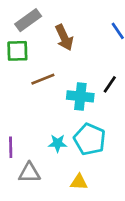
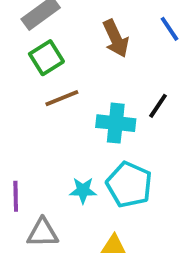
brown arrow: (64, 38) -> (116, 38), moved
green square: (17, 51) -> (46, 58), moved, turned -30

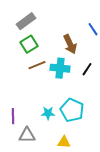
brown arrow: (116, 38) -> (70, 44), moved
cyan cross: (116, 123) -> (60, 68), moved

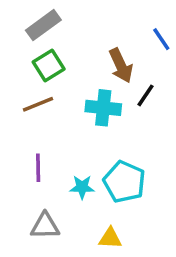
brown line: (37, 65) -> (38, 104), moved
black line: (87, 69) -> (145, 95), moved
purple line: (13, 116) -> (38, 168), moved

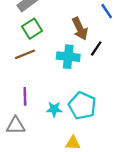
gray triangle: (45, 226) -> (16, 126), moved

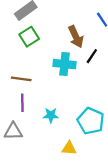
brown line: (25, 54) -> (21, 79), moved, turned 30
cyan pentagon: (82, 106) -> (91, 121), moved

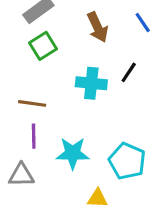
brown arrow: (76, 37) -> (98, 27), moved
cyan star: (51, 115) -> (73, 153), size x1.5

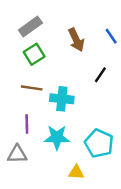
cyan cross: (91, 83) -> (62, 99), moved
brown line: (32, 103) -> (32, 88), moved

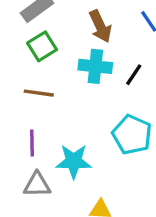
cyan cross: (62, 99) -> (95, 66), moved
cyan pentagon: (99, 143) -> (132, 135), moved
gray triangle: (17, 154) -> (37, 185), moved

